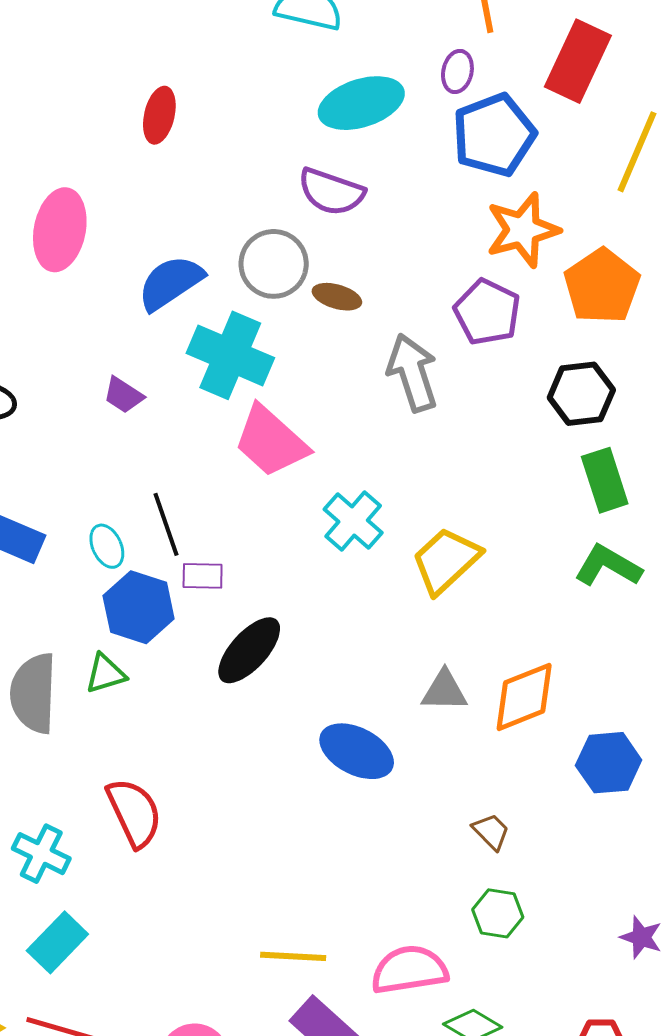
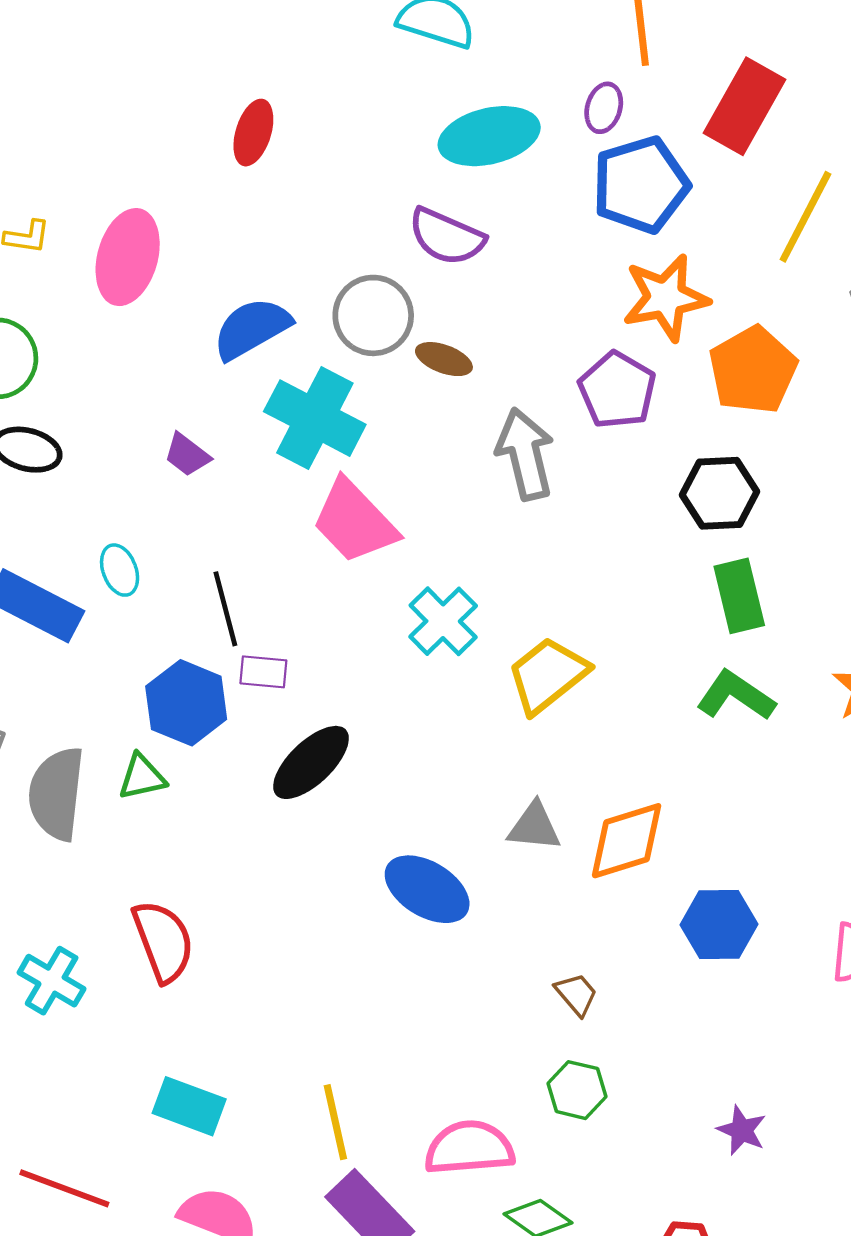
cyan ellipse: (107, 546) -> (120, 570), moved
cyan rectangle: (57, 942) -> (189, 1106), moved, turned 62
yellow line: (293, 956) -> (335, 1122), turned 70

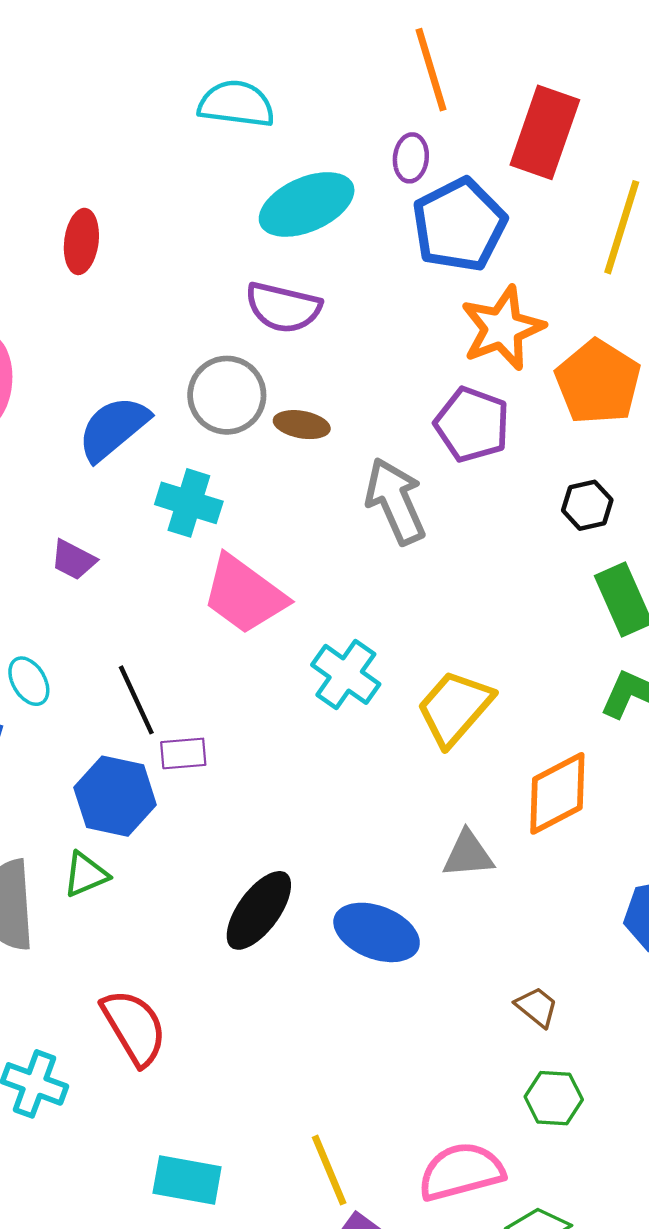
cyan cross: (315, 418) -> (189, 503), size x0.7
black hexagon: (720, 493) -> (587, 505), size x0.7
black ellipse: (311, 762) -> (259, 910), moved
orange diamond: (627, 841) -> (557, 793), moved

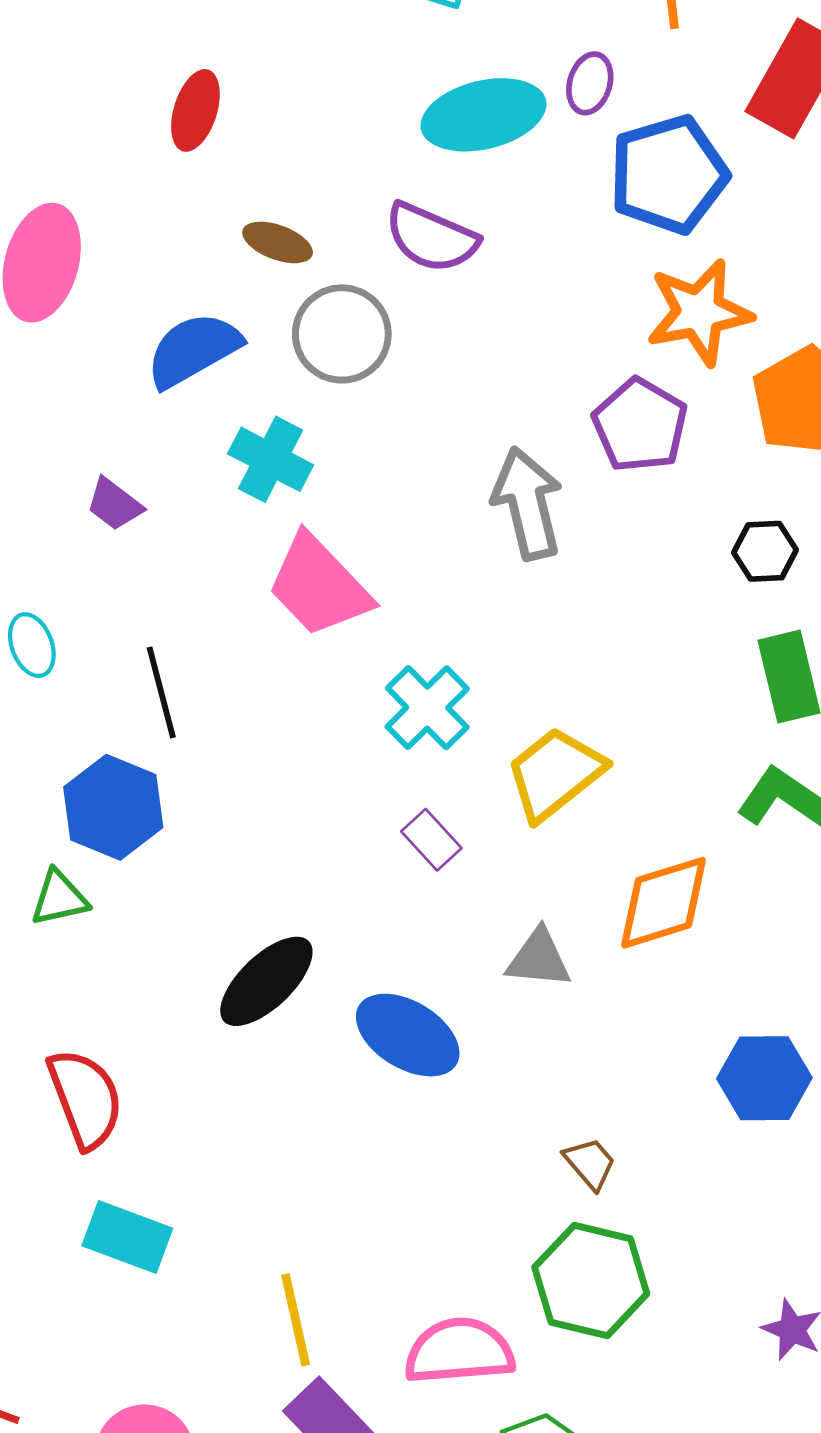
purple ellipse: (411, 158) -> (590, 83), moved
brown ellipse: (302, 425) -> (278, 242), moved
purple rectangle: (183, 753) -> (431, 840), moved, turned 42
green hexagon: (554, 1098) -> (591, 1281), size x1.6
cyan rectangle: (187, 1180) -> (127, 1237), moved

